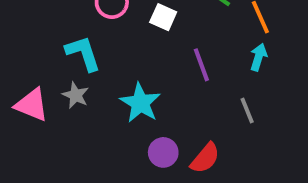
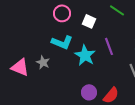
cyan L-shape: (83, 53) -> (62, 42), moved, turned 130
cyan star: (140, 103) -> (85, 55), moved

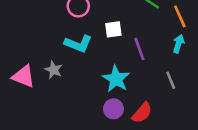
white square: (89, 21) -> (113, 29), moved, turned -32
cyan star: (85, 55) -> (116, 79), moved

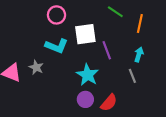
orange line: (180, 16) -> (140, 24), turned 36
white square: (113, 29) -> (85, 34), size x1.5
cyan arrow: (179, 44) -> (139, 55), moved

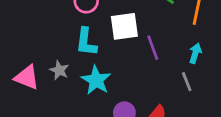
cyan L-shape: (56, 46) -> (86, 42), turned 75
cyan star: (88, 75) -> (96, 80), moved

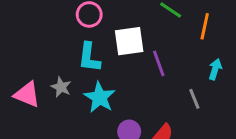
cyan arrow: (195, 53) -> (215, 69), moved

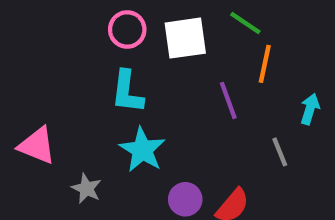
orange line: (205, 26) -> (265, 64), moved
white square: (129, 41) -> (185, 38), moved
gray star: (61, 87) -> (86, 189), moved

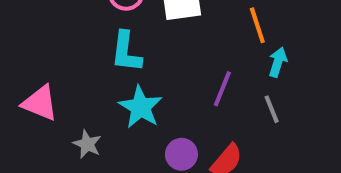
orange line: (265, 64) -> (257, 25), turned -30
purple line: (228, 100) -> (222, 89), moved, turned 42
cyan arrow: (310, 109) -> (278, 62), moved

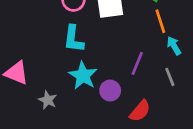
cyan arrow: (278, 62) -> (174, 46), turned -48
purple circle: (181, 154) -> (110, 91), moved

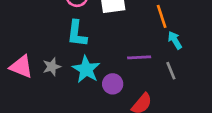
purple line: (137, 63) -> (139, 57), turned 65
gray star: (48, 100) -> (52, 67), moved, turned 30

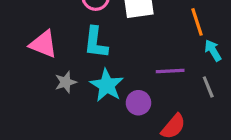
pink triangle: (21, 67) -> (43, 44), moved

